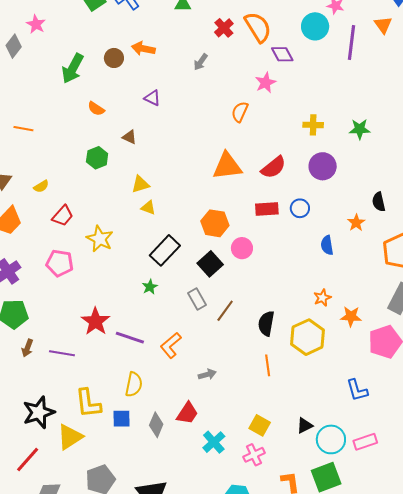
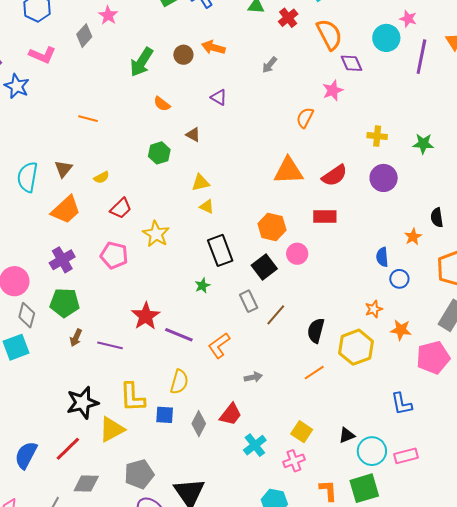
red cross: (224, 28) -> (288, 18), moved
blue circle: (300, 208) -> (399, 279), moved
black rectangle: (165, 250) -> (220, 250), turned -68
orange line: (268, 365) -> (314, 373), turned 60

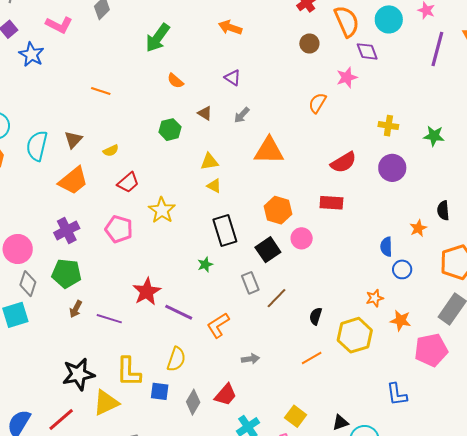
cyan circle: (386, 38) -> (389, 19), moved
brown circle: (183, 55) -> (309, 43), moved
gray arrow: (270, 65) -> (242, 115), moved
orange triangle: (288, 171) -> (269, 151), moved
black semicircle: (316, 331) -> (316, 316), size x0.7

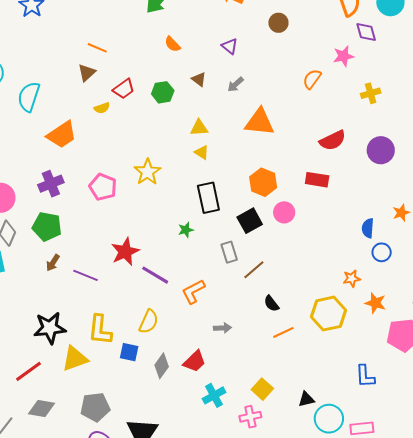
brown circle: (309, 43) -> (278, 23), moved
yellow cross: (388, 126) -> (371, 93), moved, turned -30
brown triangle: (73, 140) -> (87, 73), moved
red trapezoid: (128, 183) -> (124, 89), moved
black semicircle: (316, 316) -> (271, 303), moved, turned -60

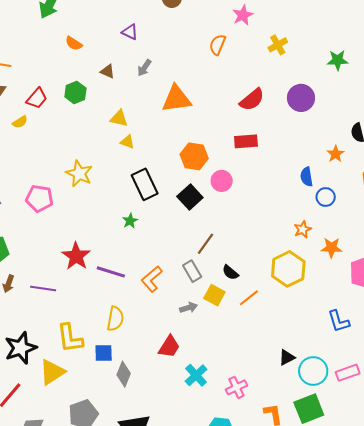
yellow triangle: (199, 128) -> (119, 118), turned 30
gray rectangle: (229, 252) -> (192, 271), moved
gray diamond: (162, 366) -> (124, 374), moved
yellow square: (262, 389) -> (214, 295), moved

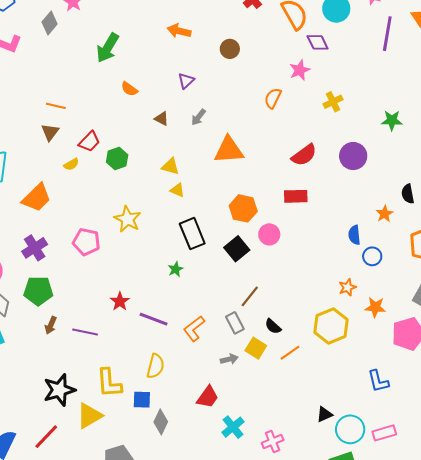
purple triangle: (130, 32) -> (186, 81), turned 48
green hexagon: (75, 93) -> (117, 158), moved
red star: (76, 256) -> (120, 301), size x0.7

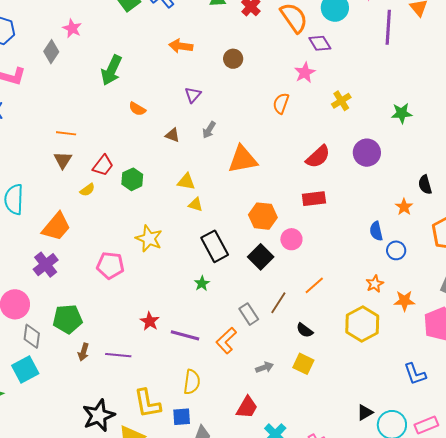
purple cross: (35, 248) -> (46, 265), moved
gray rectangle: (235, 323) -> (249, 314), moved
yellow square: (256, 348) -> (303, 364), moved
orange line: (290, 353) -> (314, 285), moved

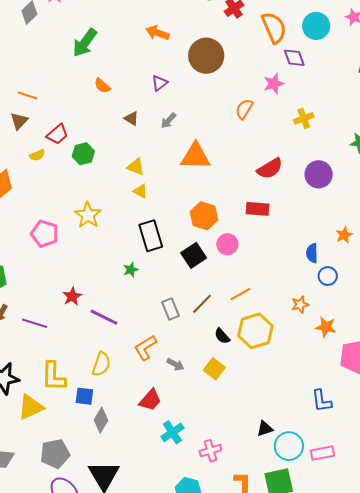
brown circle: (233, 59) -> (206, 56), size x1.8
yellow hexagon: (362, 324) -> (255, 331), moved
orange L-shape: (226, 341) -> (145, 348), moved
gray arrow: (264, 367) -> (175, 364), turned 36

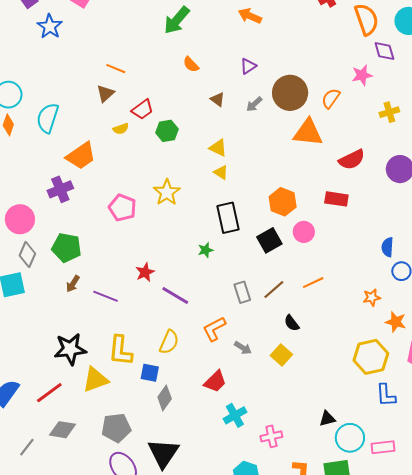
brown circle: (206, 56) -> (290, 93), moved
orange triangle: (195, 156) -> (308, 133), moved
yellow hexagon: (255, 331) -> (371, 357), moved

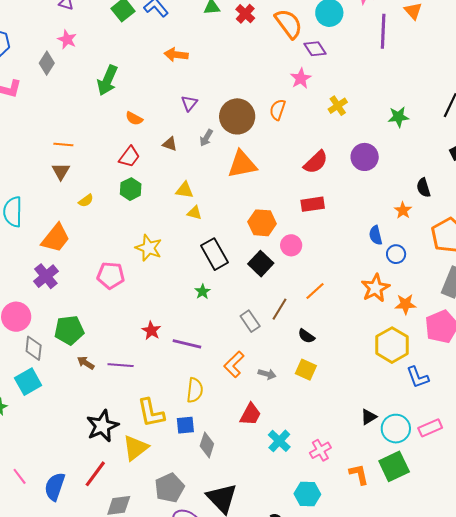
red trapezoid: (143, 109) -> (129, 157), moved
orange triangle: (308, 133) -> (242, 164), moved
brown arrow: (73, 284) -> (86, 363), turned 108
orange star: (372, 297) -> (375, 288), size x1.6

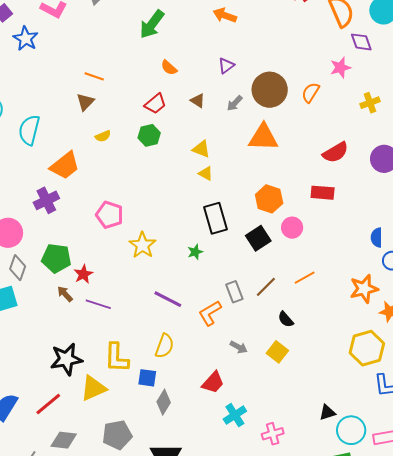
yellow star: (149, 248) -> (142, 245), moved
red star: (151, 331) -> (83, 274), moved
orange L-shape: (234, 364) -> (210, 313), moved

